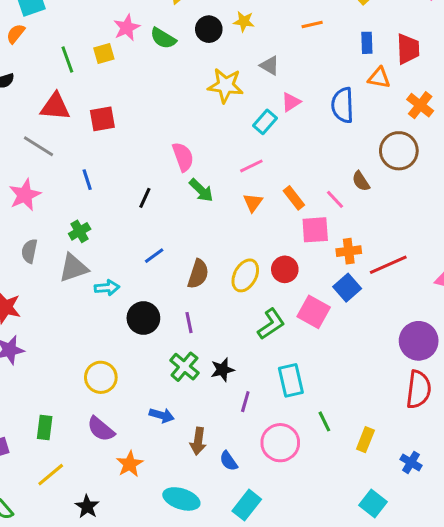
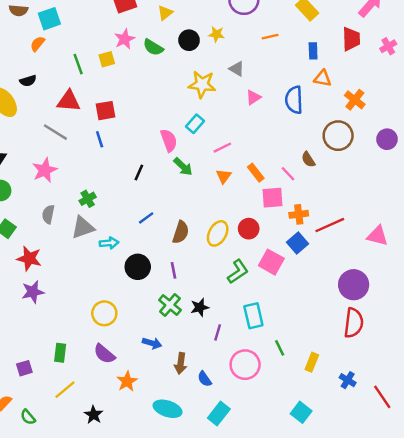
red trapezoid: (408, 49) -> (351, 39), moved
cyan rectangle: (265, 122) -> (195, 124), moved
blue line: (87, 180) -> (100, 139), moved
cyan square: (373, 504) -> (301, 412), moved

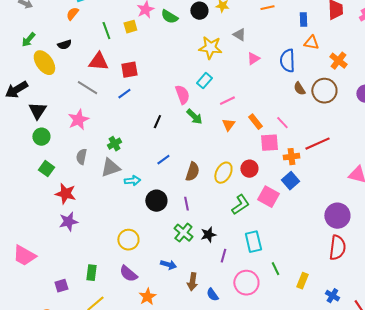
blue line: (100, 139) -> (124, 94), turned 72
brown semicircle: (308, 159) -> (299, 89), moved
red line: (330, 225) -> (317, 144), moved

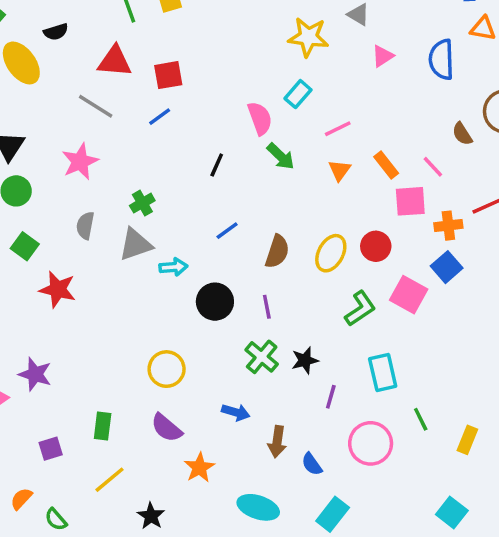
brown semicircle: (299, 89) -> (462, 134), moved
purple star: (68, 222) -> (35, 374), moved, turned 30

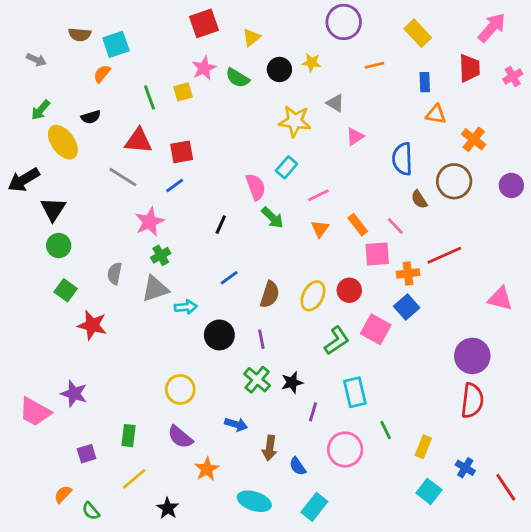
blue semicircle: (441, 60) -> (402, 159), moved
pink star: (80, 162) -> (149, 222), moved
cyan square: (452, 513) -> (429, 491), moved

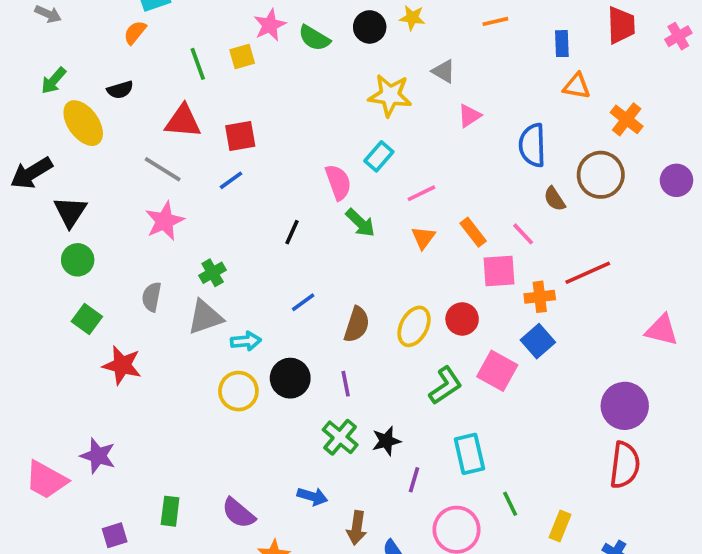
pink star: (149, 222) -> (165, 221), moved
yellow circle: (180, 389) -> (238, 391), moved

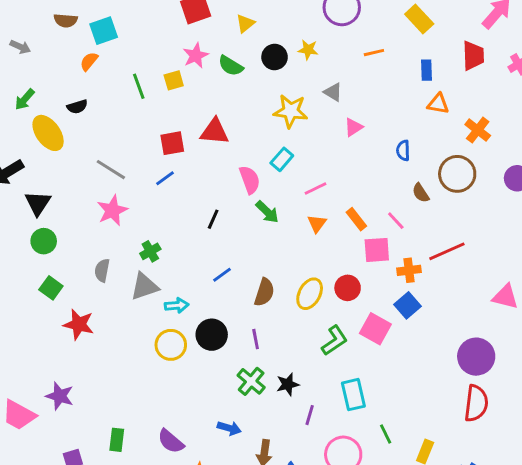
red triangle: (183, 121) -> (215, 132), moved
blue semicircle: (532, 145) -> (403, 151), size x0.6

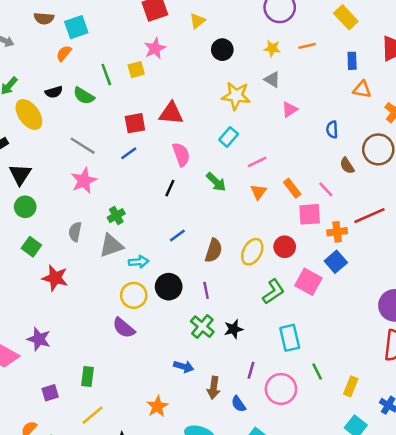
yellow star: (308, 50) -> (272, 48), moved
green semicircle: (231, 66) -> (84, 96), moved
pink semicircle: (250, 180) -> (181, 154), moved
purple line: (310, 415) -> (251, 370), moved
purple semicircle: (171, 441) -> (124, 328), moved

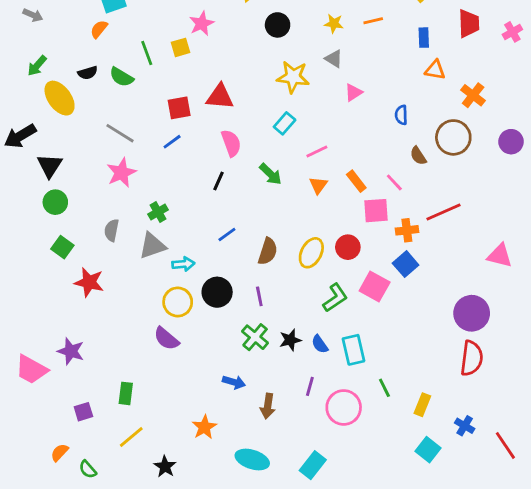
blue semicircle: (239, 404) -> (320, 344), moved

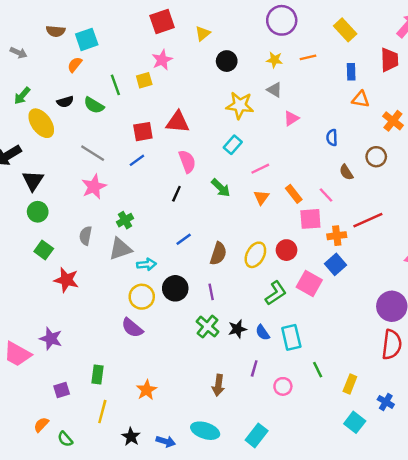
brown circle: (453, 137) -> (376, 157), size x0.7
blue arrow: (234, 382) -> (166, 441), moved
pink circle: (344, 407) -> (283, 386), size x0.6
orange star: (204, 427) -> (147, 390), moved
yellow line: (131, 437) -> (102, 412), turned -35

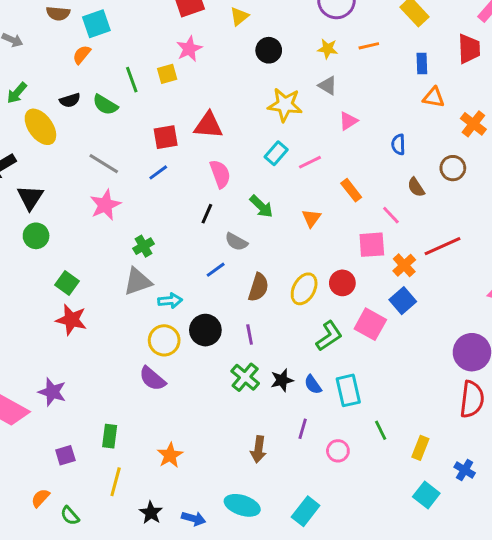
pink line: (260, 169) -> (310, 162), moved
orange rectangle: (294, 194) -> (351, 190), moved
gray semicircle: (86, 236) -> (236, 242), moved, turned -72
orange cross: (337, 236) -> (404, 265), turned -36
green square: (44, 250) -> (67, 283), moved

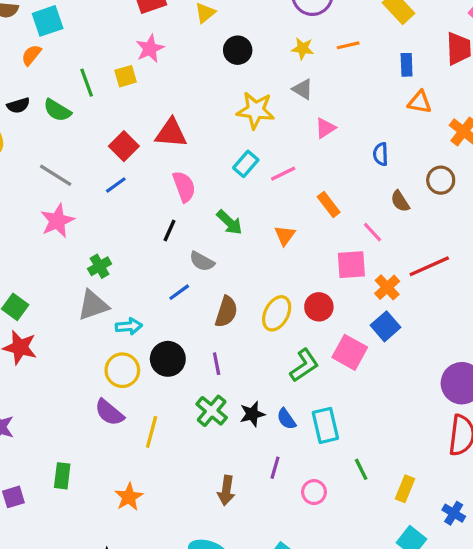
red square: (166, 137) -> (124, 146), turned -35
yellow line: (116, 482) -> (152, 432), moved

